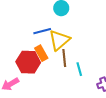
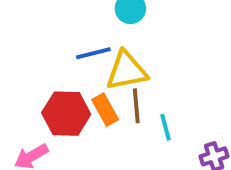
yellow triangle: (59, 40) -> (126, 71), turned 30
orange rectangle: (41, 53) -> (105, 110), moved

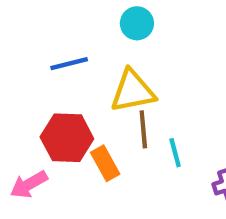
blue line: (93, 53) -> (69, 64), moved
orange rectangle: (105, 110) -> (105, 163), moved

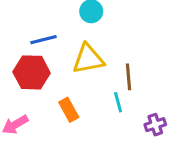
brown line: (143, 129) -> (128, 77), moved
red hexagon: (67, 138) -> (32, 72), moved

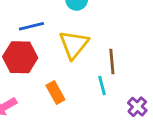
yellow triangle: (88, 59) -> (74, 45), turned -40
purple cross: (155, 125) -> (137, 107), turned -30

